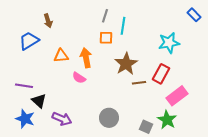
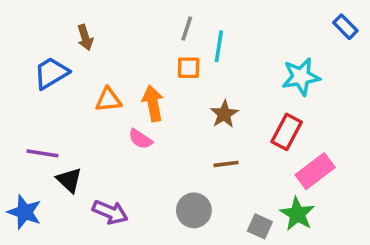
brown star: (126, 64) -> (224, 114), size x0.7
brown line: (139, 83) -> (226, 164), moved
blue star: (25, 119) -> (25, 212), moved

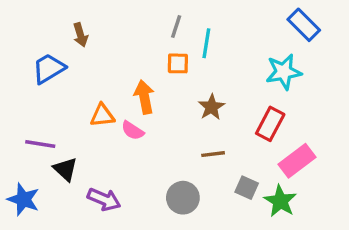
blue rectangle: (345, 27) -> (304, 25), moved, size x1.4
orange triangle: (108, 100) -> (102, 115), moved
gray square: (260, 226) -> (247, 188), moved

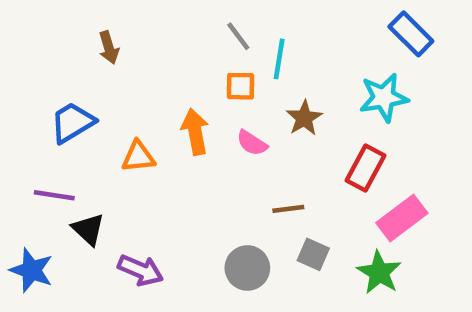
gray line: (176, 27) -> (238, 36), turned -55
blue trapezoid: (49, 68) -> (72, 123), moved
brown star: (211, 107) -> (304, 118), moved
pink semicircle: (133, 131) -> (252, 143), moved
gray square: (247, 188) -> (313, 254), moved

